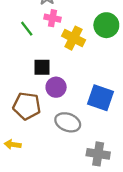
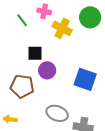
gray ellipse: (68, 122) -> (57, 113), moved

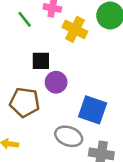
blue square: (85, 79) -> (93, 110), moved

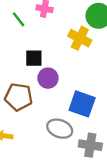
yellow cross: (75, 29) -> (80, 38), moved

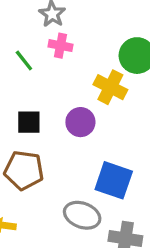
black square: (34, 58) -> (29, 122), moved
purple circle: (48, 78) -> (80, 122), moved

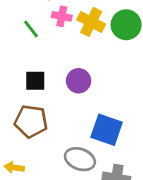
yellow cross: (110, 87) -> (91, 22), moved

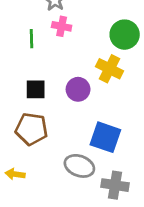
yellow cross: (91, 22) -> (110, 69), moved
green line: (31, 29) -> (31, 39), turned 36

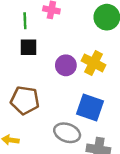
yellow cross: (110, 69) -> (94, 63), moved
black square: (36, 89) -> (29, 47), moved

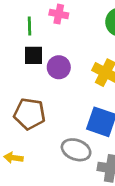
purple circle: (66, 65) -> (59, 67), moved

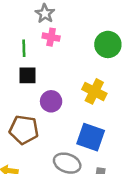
purple circle: (59, 67) -> (51, 101), moved

